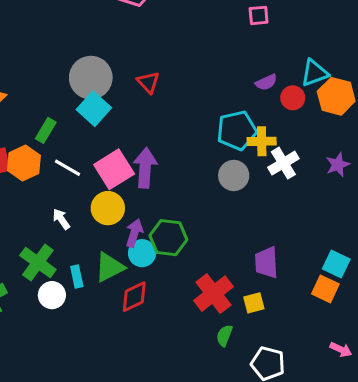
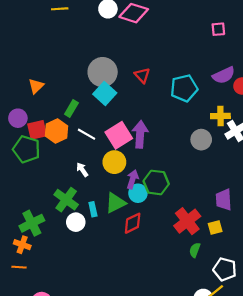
purple semicircle: (266, 82) -> (224, 75), size x1.5
cyan pentagon: (237, 130) -> (184, 88), moved

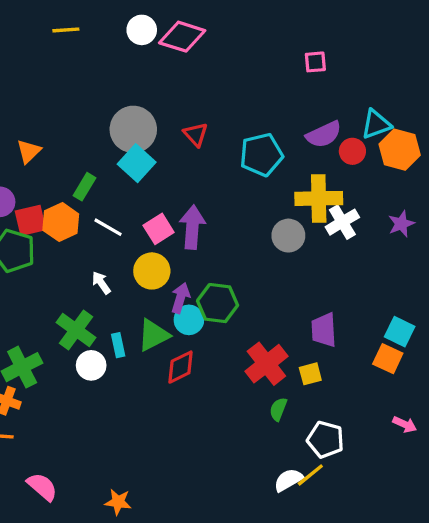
yellow cross: (220, 116) -> (319, 198), size x1.5
pink square: (119, 135) -> (159, 229), size x0.7

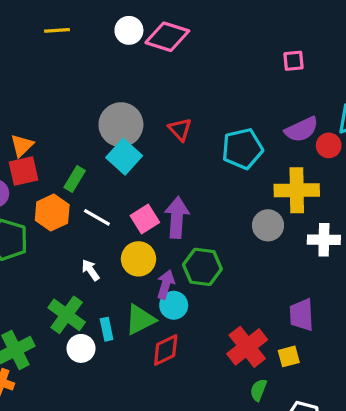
red square: (30, 220) -> (23, 171), moved
white cross: (342, 222) -> (324, 240), moved, turned 32
green hexagon: (218, 303) -> (202, 267), moved

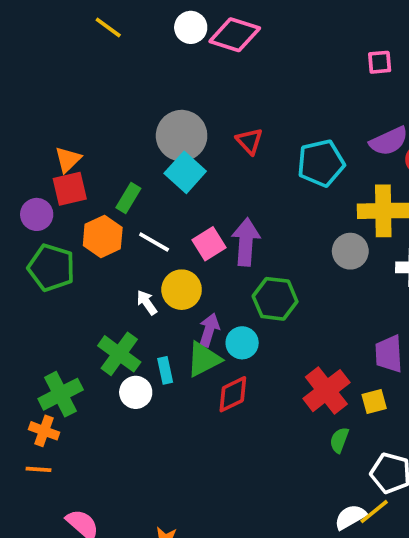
yellow line: (57, 30) -> (108, 27), turned 40
yellow circle: (139, 259) -> (182, 290), moved
purple arrow: (166, 284) -> (209, 330), moved

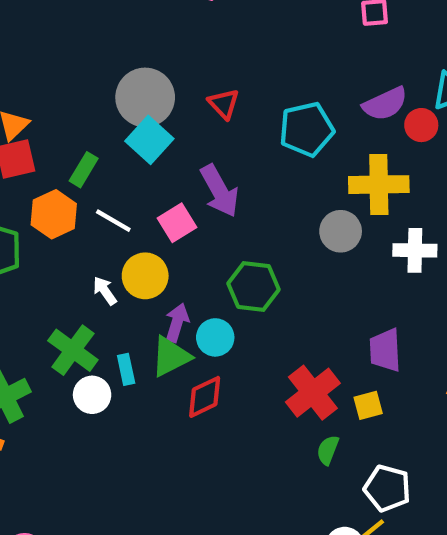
purple arrow: (246, 242) -> (219, 191), moved, turned 147

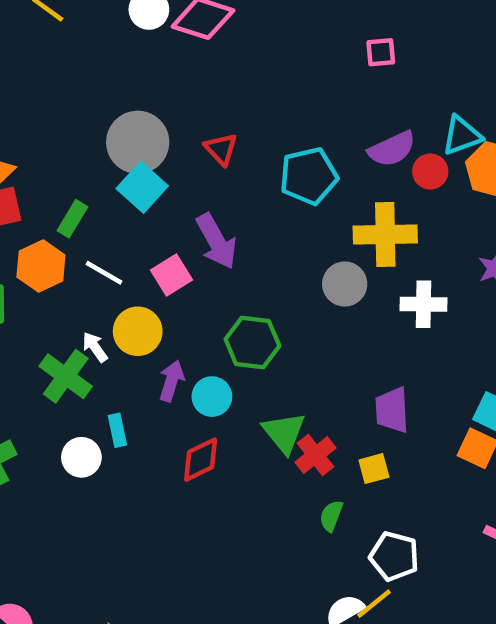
green cross: (73, 350) -> (66, 376), moved
green triangle: (171, 357) -> (284, 433), moved, turned -42
red cross: (313, 393) -> (315, 455), size x0.7

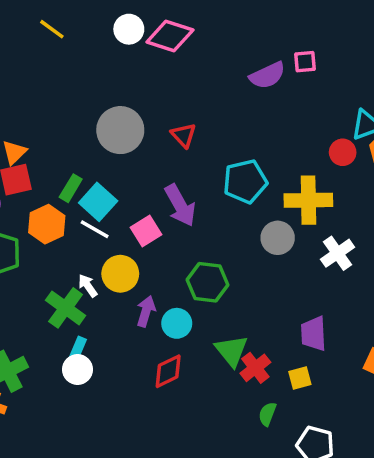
purple semicircle: (392, 149) -> (267, 75), moved
cyan pentagon: (309, 176) -> (245, 181), moved
cyan square: (142, 187) -> (98, 202), moved
white cross: (423, 304) -> (337, 253), turned -36
cyan rectangle: (117, 430) -> (78, 349), moved, turned 35

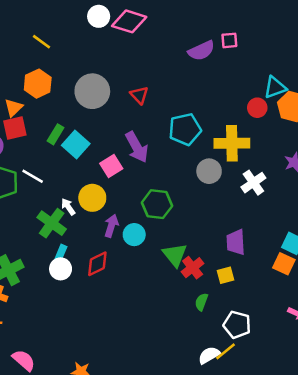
yellow line: (52, 29) -> (42, 42), moved
orange hexagon: (47, 224) -> (38, 84), moved
white line: (95, 229) -> (33, 176), moved
red diamond: (168, 371) -> (97, 264), moved

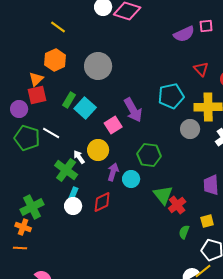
red triangle: (139, 95) -> (201, 69), moved
yellow square: (226, 275) -> (207, 221), moved

